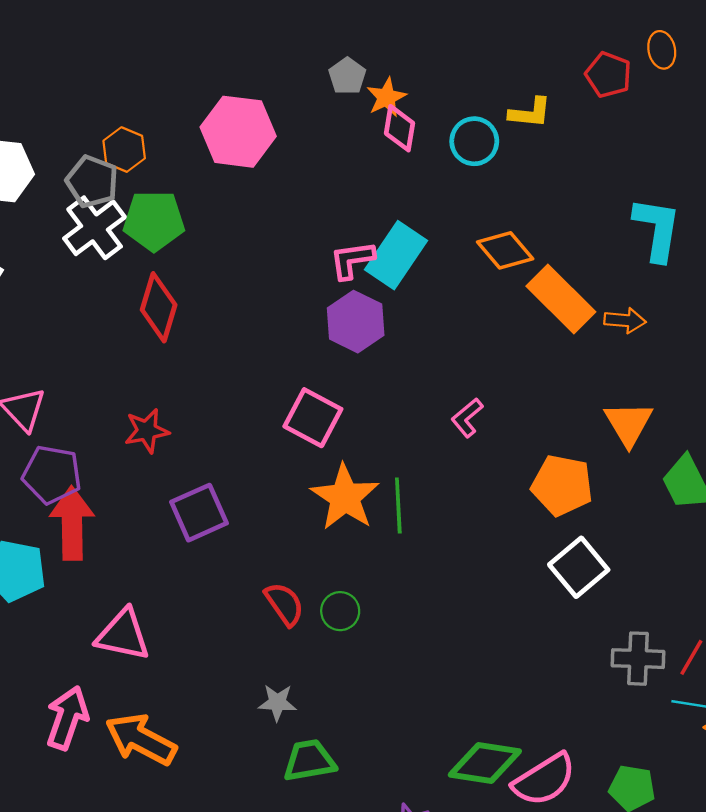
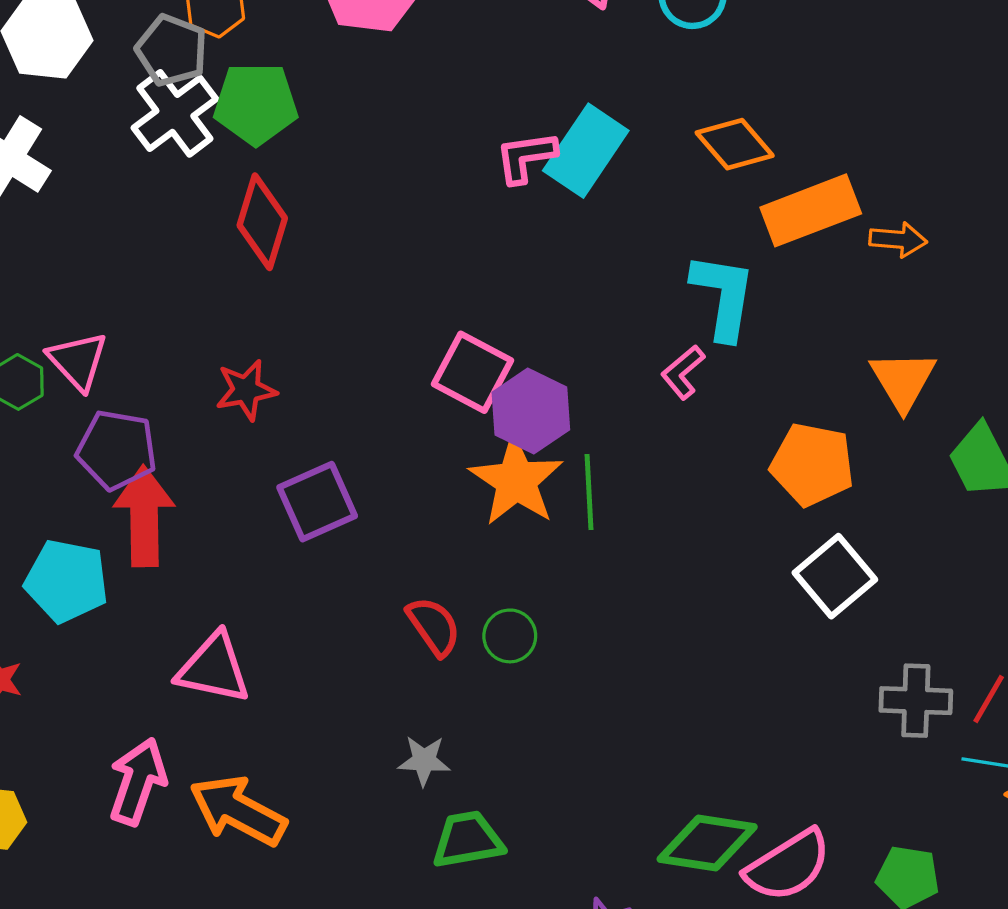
cyan L-shape: (657, 229) -> (723, 296), moved
orange rectangle: (561, 299) -> (811, 210), turned -66
purple hexagon: (356, 322) -> (531, 411), moved

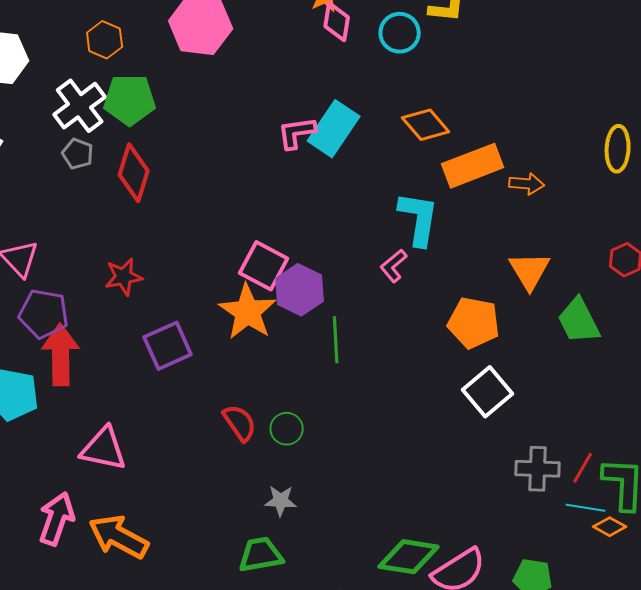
gray pentagon: (172, 50) -> (78, 154), moved, size x0.7
orange star: (516, 481) -> (248, 312), moved
gray star: (424, 760) -> (281, 501), moved

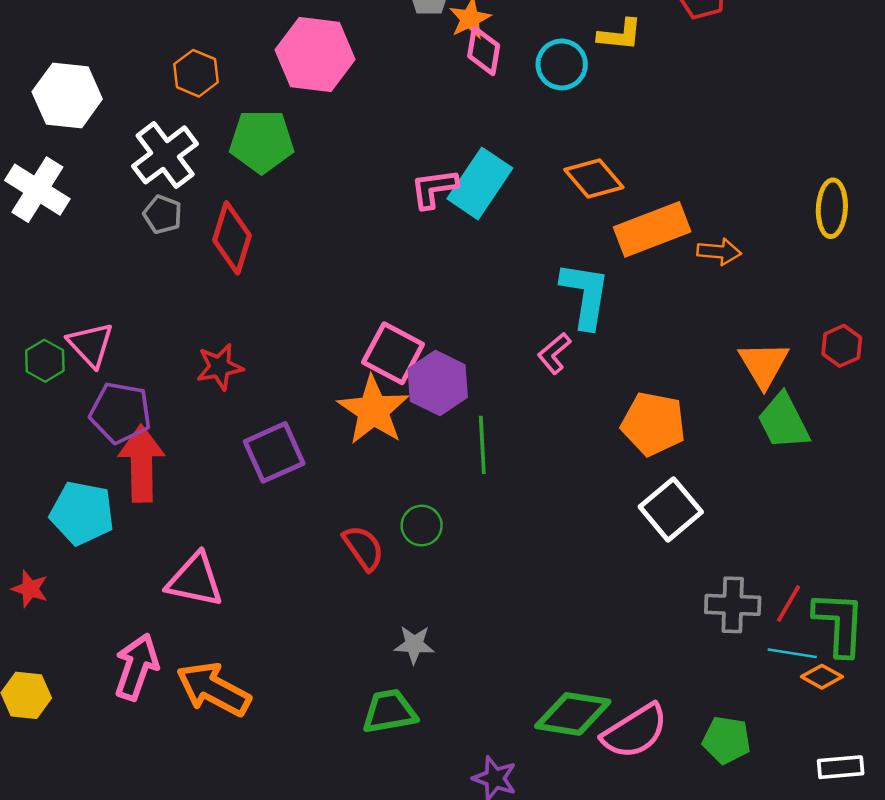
green pentagon: (130, 100) -> (262, 141), moved
orange triangle: (530, 271) -> (764, 364), moved
green circle: (287, 429) -> (422, 526), moved

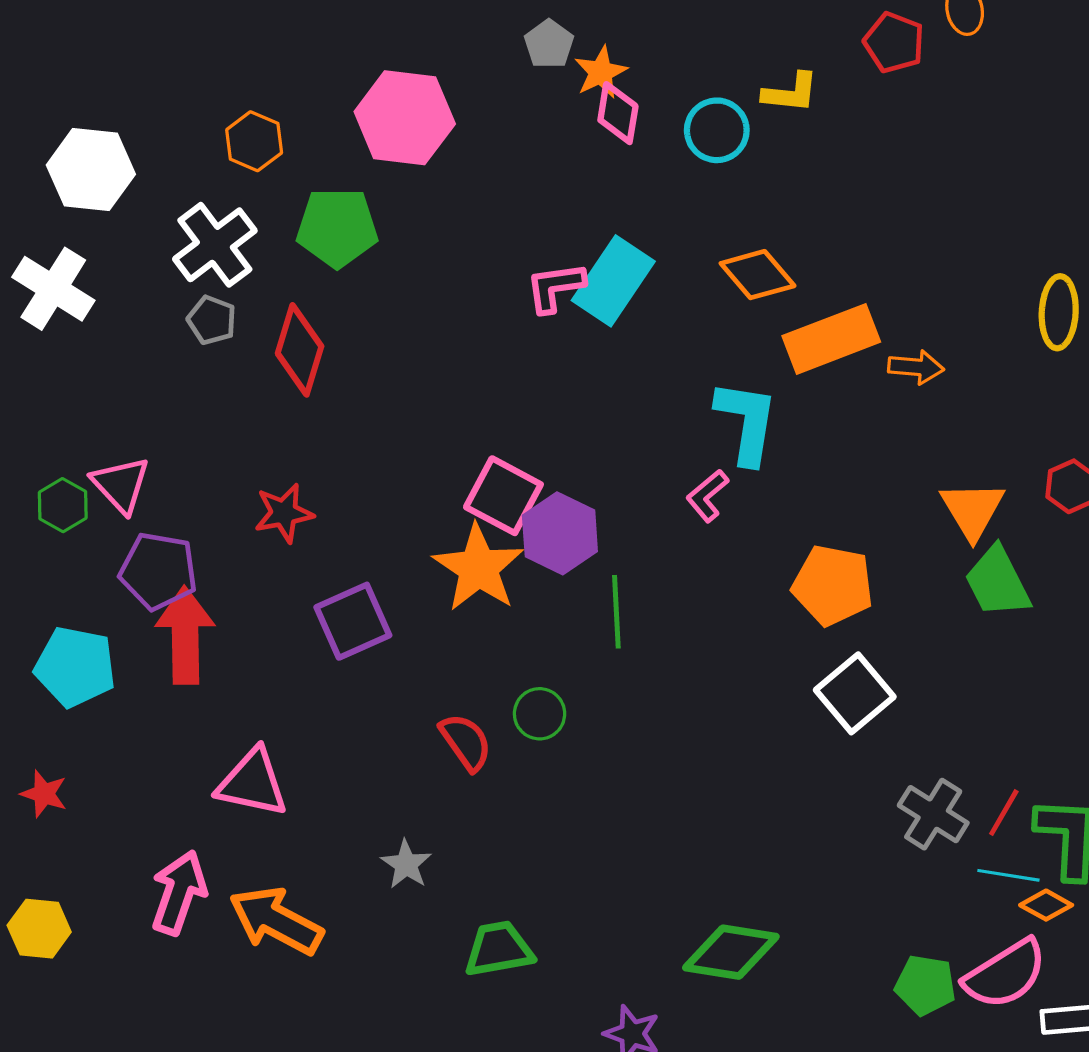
cyan pentagon: (82, 513) -> (75, 667), moved
gray cross: (733, 605) -> (933, 814), turned 30
gray star: (414, 645) -> (406, 864), moved, turned 30
pink semicircle: (635, 731) -> (1005, 974), moved

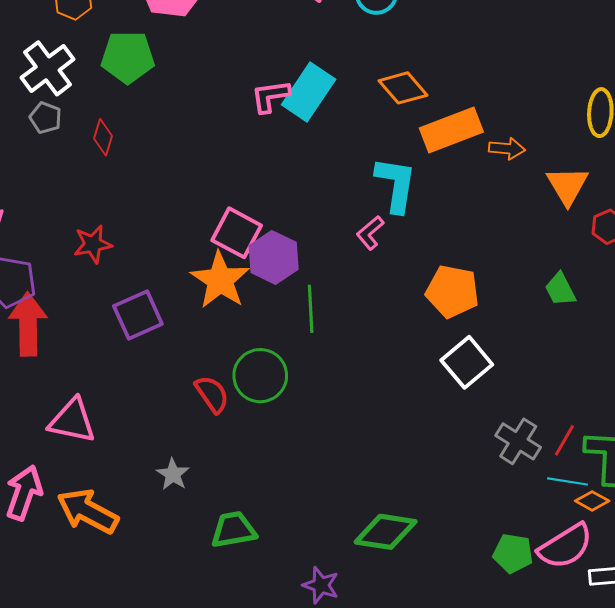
red diamond: (300, 350) -> (103, 137), size x0.6
orange triangle: (972, 510) -> (567, 186), moved
green trapezoid: (998, 582) -> (560, 289), size x0.7
green circle: (540, 714) -> (260, 376), size x1.6

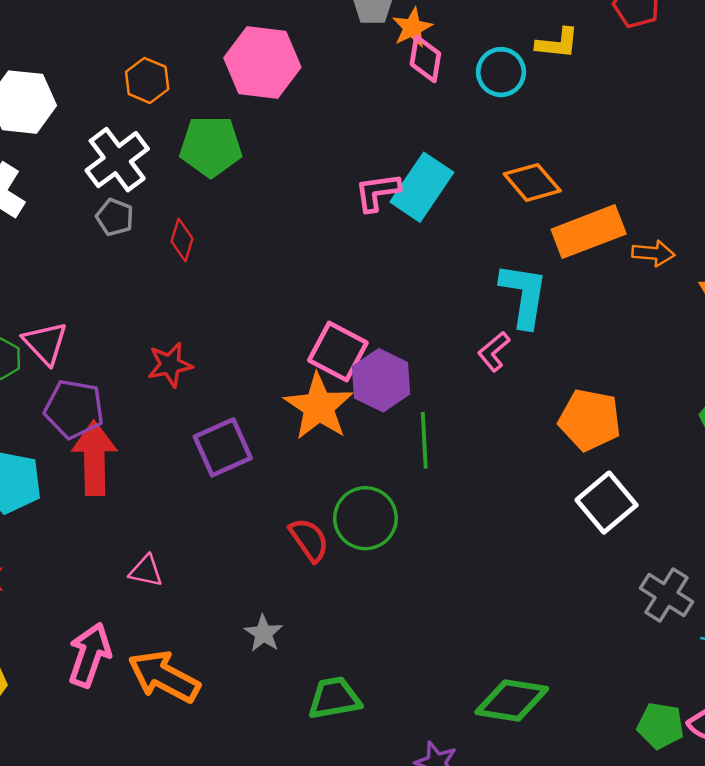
pink triangle: (72, 421) -> (146, 571), size x0.6

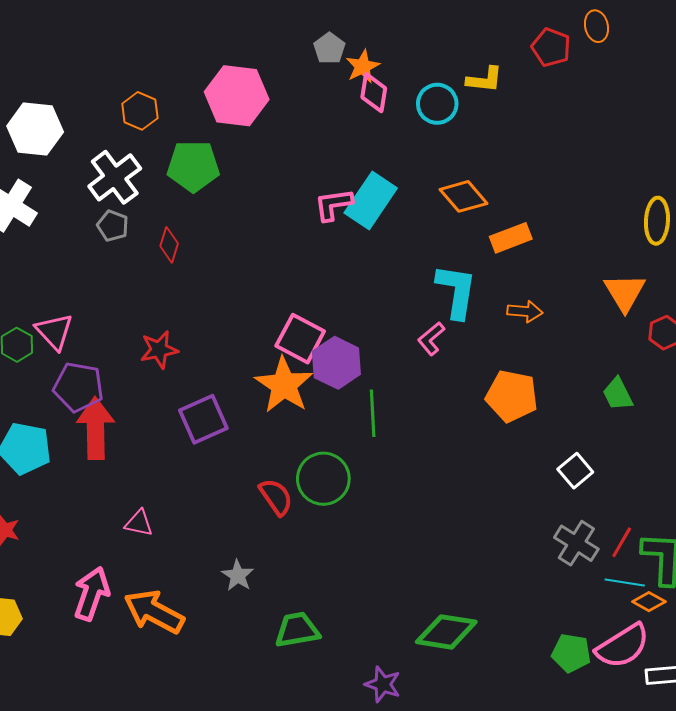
orange rectangle: (589, 232) -> (511, 238), size x0.7
orange arrow: (653, 253) -> (525, 311), moved
white square: (607, 503) -> (575, 471), moved, size x0.7

